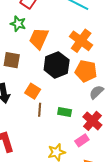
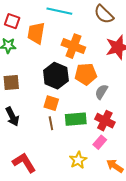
orange trapezoid: (39, 38) -> (36, 33), moved
orange square: (33, 91) -> (51, 103), moved
green rectangle: (65, 112) -> (76, 119), size x1.5

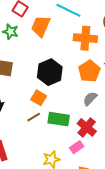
orange cross: (73, 46) -> (85, 38), moved, turned -30
orange pentagon: (86, 74) -> (89, 71), moved, turned 30
brown line: (51, 123) -> (34, 117), turned 56

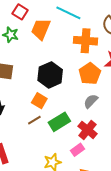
green rectangle: (59, 119) -> (59, 122), turned -40

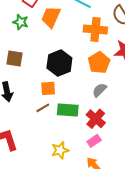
orange square: (39, 101) -> (48, 88), turned -35
green rectangle: (59, 122) -> (68, 110), turned 35
pink rectangle: (78, 150) -> (94, 141), moved

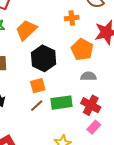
orange trapezoid: (51, 17) -> (26, 30), moved, turned 35
orange cross: (95, 30) -> (72, 18), size x0.6
gray semicircle: (100, 90) -> (88, 76), turned 56

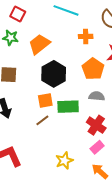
green rectangle: (62, 103) -> (68, 107), moved

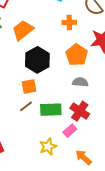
green rectangle: (68, 107) -> (51, 110), moved
pink rectangle: (97, 147) -> (70, 131), moved

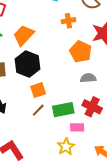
black hexagon: (37, 60) -> (28, 64), moved
pink rectangle: (70, 131) -> (77, 127), moved, turned 48

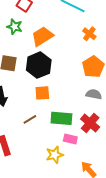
orange cross: (68, 21) -> (89, 34), turned 32
brown line: (38, 110) -> (30, 119), moved

